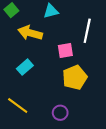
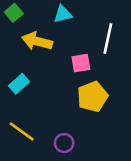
cyan rectangle: (25, 67) -> (19, 84), moved
purple circle: (60, 113) -> (64, 143), moved

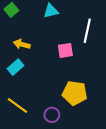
yellow arrow: (37, 41) -> (22, 44), moved, size x0.7
yellow pentagon: (92, 97) -> (75, 93), moved, turned 30

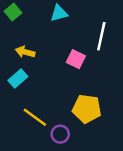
pink square: (65, 50) -> (76, 59), turned 35
yellow line: (18, 106) -> (35, 117), moved

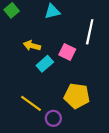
yellow arrow: (25, 52) -> (32, 46), moved
cyan rectangle: (18, 79) -> (45, 64), moved

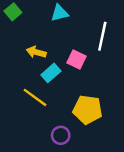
yellow line: (31, 103) -> (35, 97), moved

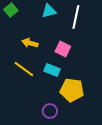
white line: (102, 36) -> (76, 17), moved
cyan rectangle: (51, 73) -> (52, 70), moved, turned 63
yellow line: (35, 97) -> (24, 69), moved

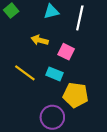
yellow arrow: (30, 43) -> (40, 40), moved
purple circle: (50, 111) -> (52, 117), size x1.5

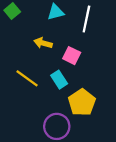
cyan rectangle: (54, 74) -> (59, 80), turned 35
yellow pentagon: (76, 95) -> (82, 102), turned 30

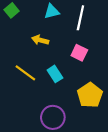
pink square: (72, 56) -> (79, 53), moved
yellow pentagon: (82, 102) -> (90, 95), moved

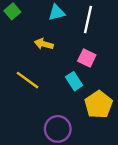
cyan rectangle: (55, 74) -> (74, 81), moved

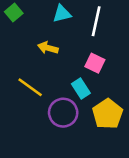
purple circle: (58, 129) -> (63, 113), moved

